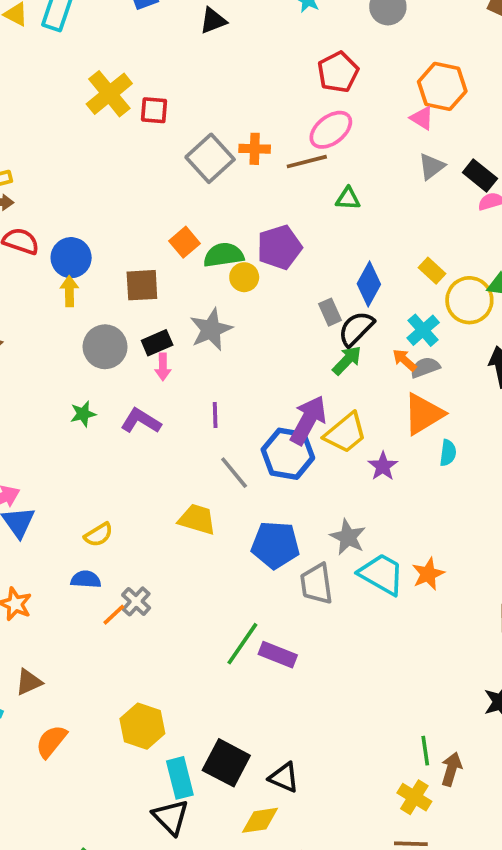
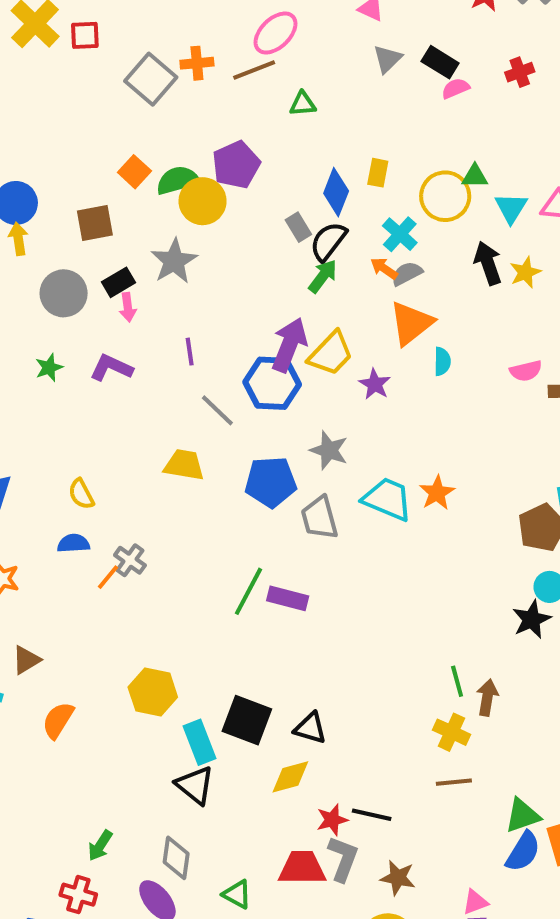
yellow rectangle: (432, 271) -> (378, 173), moved, turned 65
yellow circle: (244, 277) -> (203, 201), size x1.5
yellow semicircle: (99, 535) -> (81, 494), turned 100
gray star: (348, 537) -> (329, 450), moved

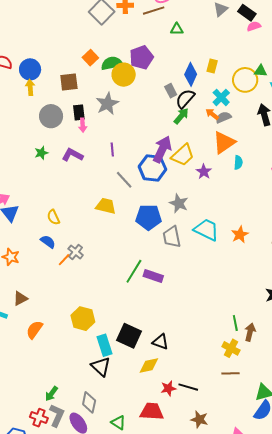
black rectangle: (118, 282) -> (79, 112), turned -70
orange star: (437, 493) -> (240, 235), moved
blue semicircle: (74, 543) -> (48, 242), turned 35
gray L-shape: (343, 859) -> (57, 415), moved

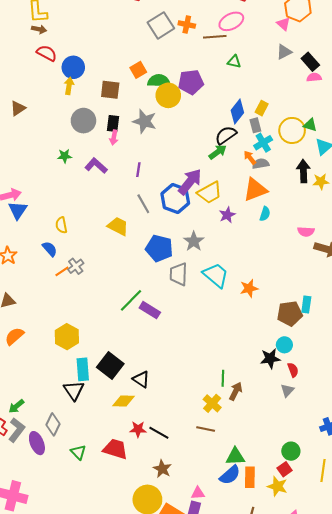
gray rectangle: (171, 91) -> (255, 125), moved
gray star: (107, 104) -> (144, 121), turned 30

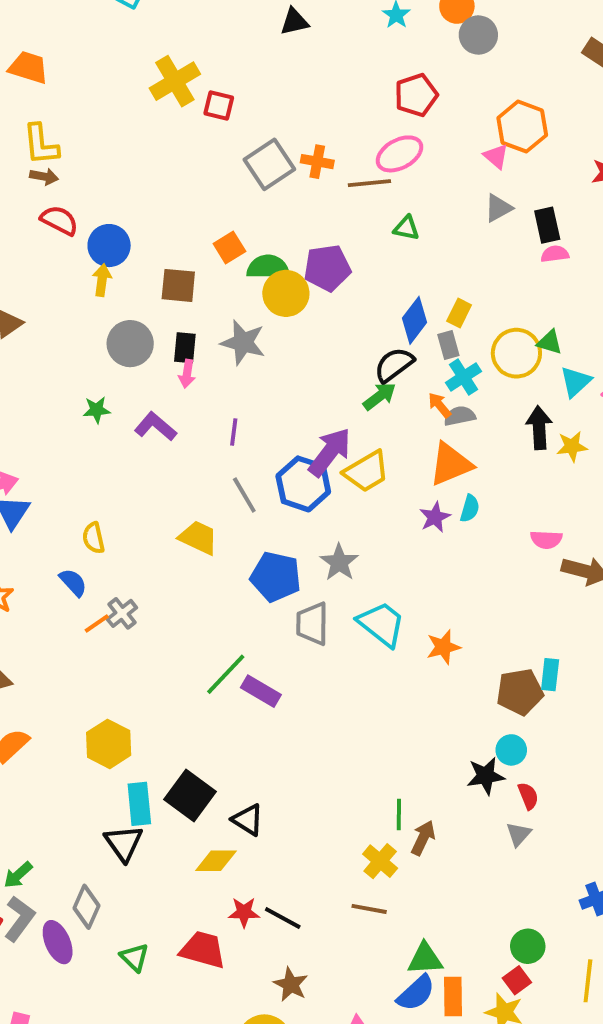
black rectangle: (310, 62) -> (547, 225), turned 30
purple star: (227, 215) -> (435, 517), moved

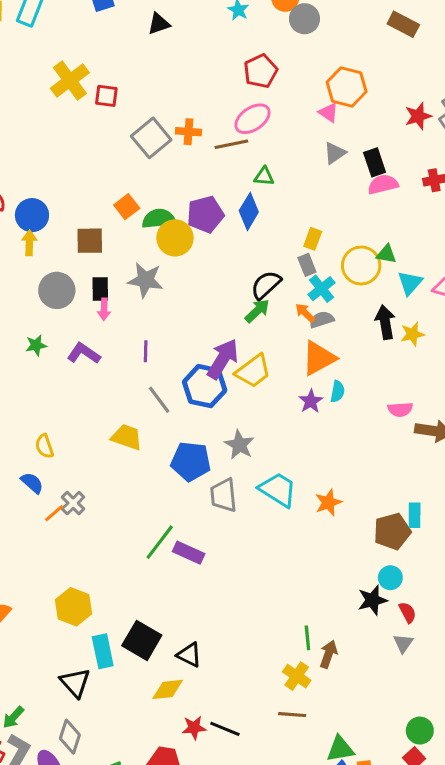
pink semicircle: (555, 254) -> (383, 184), size x1.4
blue diamond: (414, 320) -> (249, 211), moved
black triangle: (124, 843) -> (75, 683), moved

